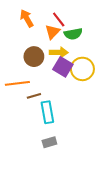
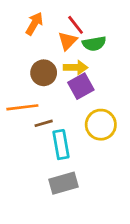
orange arrow: (27, 18) -> (34, 24), turned 60
purple square: (63, 67) -> (81, 86), turned 30
yellow circle: (82, 69) -> (101, 125), moved
gray rectangle: (49, 142) -> (64, 183), size x1.5

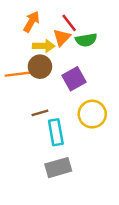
yellow arrow: (76, 67) -> (44, 46), moved
orange line: (22, 107) -> (19, 74), moved

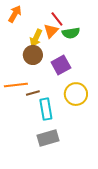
orange arrow: (31, 22) -> (15, 14), moved
yellow arrow: (44, 46) -> (36, 38), turned 114
orange line: (19, 74) -> (16, 85), moved

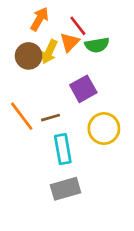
orange arrow: (15, 14) -> (40, 19), moved
brown circle: (33, 55) -> (29, 56), moved
orange line: (16, 85) -> (22, 116), turned 60
brown line: (33, 93) -> (50, 118), moved

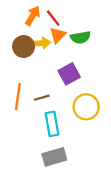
red line: (78, 26) -> (53, 18), moved
yellow arrow: (49, 52) -> (41, 43), turned -120
orange line: (22, 116) -> (18, 97), turned 45

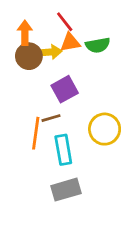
orange arrow: (33, 16) -> (25, 33), moved, turned -30
orange triangle: (58, 35) -> (70, 42), turned 36
purple square: (69, 74) -> (65, 89), moved
orange line: (18, 97) -> (36, 133), moved

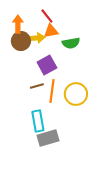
green semicircle: (98, 45) -> (71, 43), moved
orange line: (36, 133) -> (52, 91), moved
cyan rectangle: (63, 150) -> (38, 121), moved

